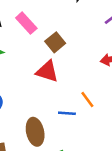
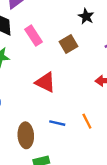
brown square: (55, 42) -> (68, 44), moved
orange line: (87, 100) -> (87, 121), moved

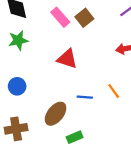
pink rectangle: (33, 36) -> (60, 17), moved
brown ellipse: (26, 135) -> (56, 114), turned 50

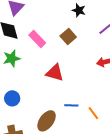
pink rectangle: (60, 17) -> (37, 39), moved
orange line: (114, 91) -> (93, 113), moved

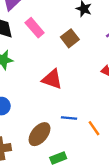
pink rectangle: (37, 39) -> (35, 28), moved

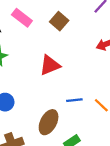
red triangle: (52, 79) -> (50, 65), turned -30

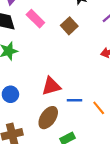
red triangle: (50, 65) -> (51, 86), moved

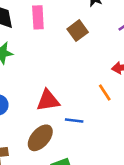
pink rectangle: (35, 19) -> (38, 17), turned 36
orange line: (99, 108) -> (105, 93), moved

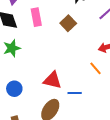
red triangle: (48, 100) -> (52, 80), turned 30

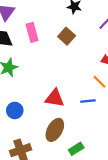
blue line: (75, 93) -> (88, 101), moved

